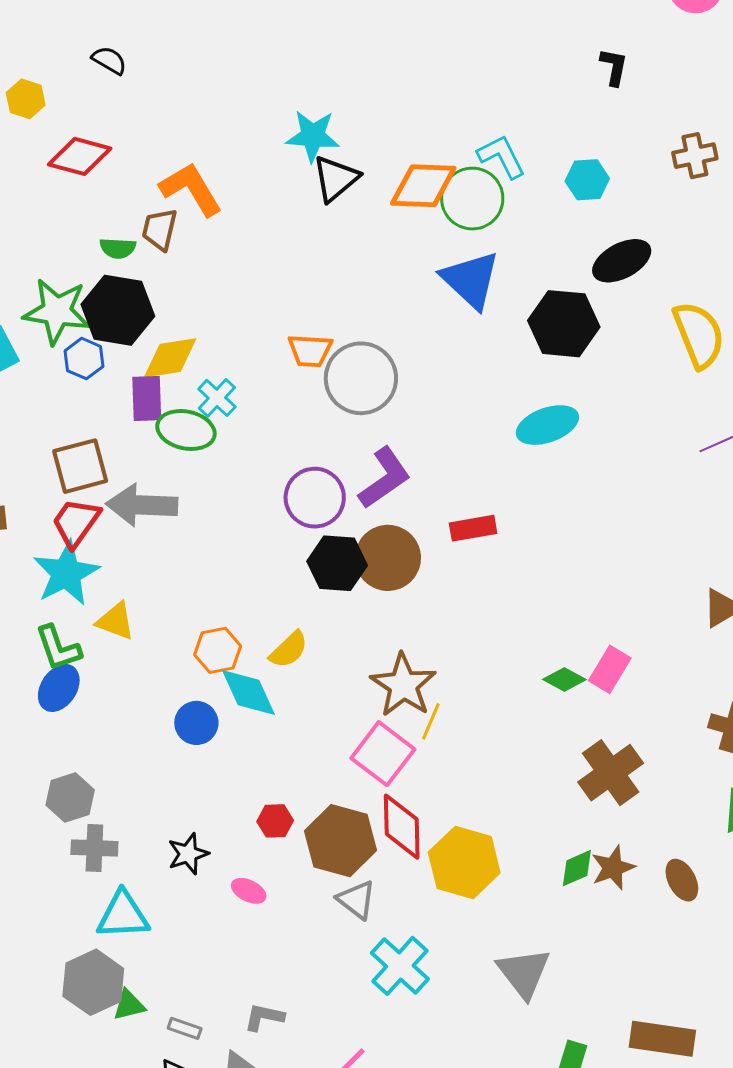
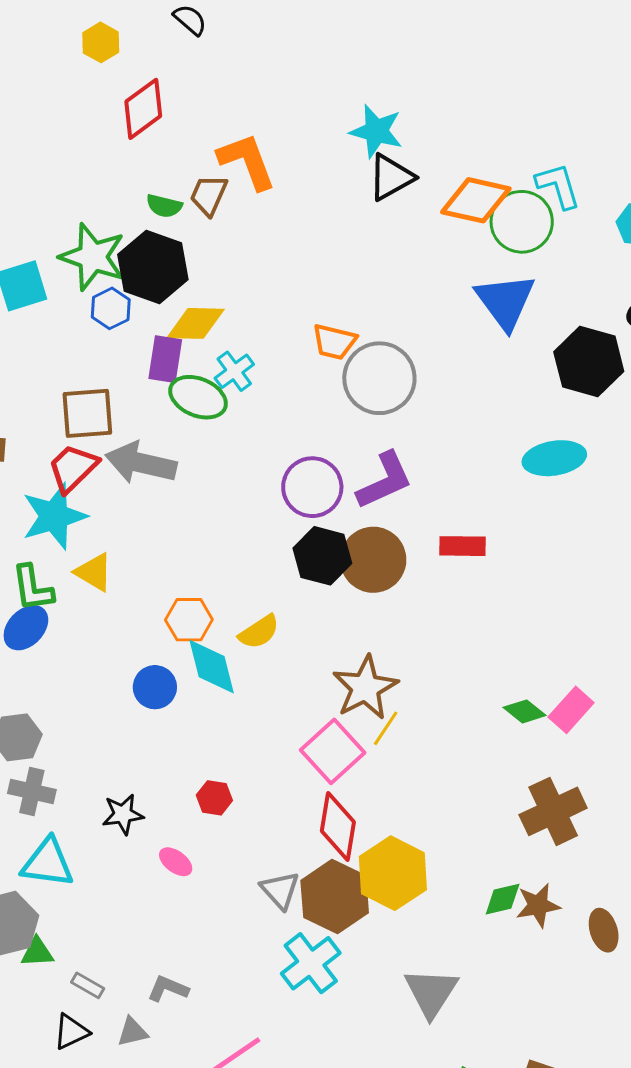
red diamond: (80, 156) -> (143, 109), turned -62
brown hexagon: (341, 841) -> (335, 897), moved

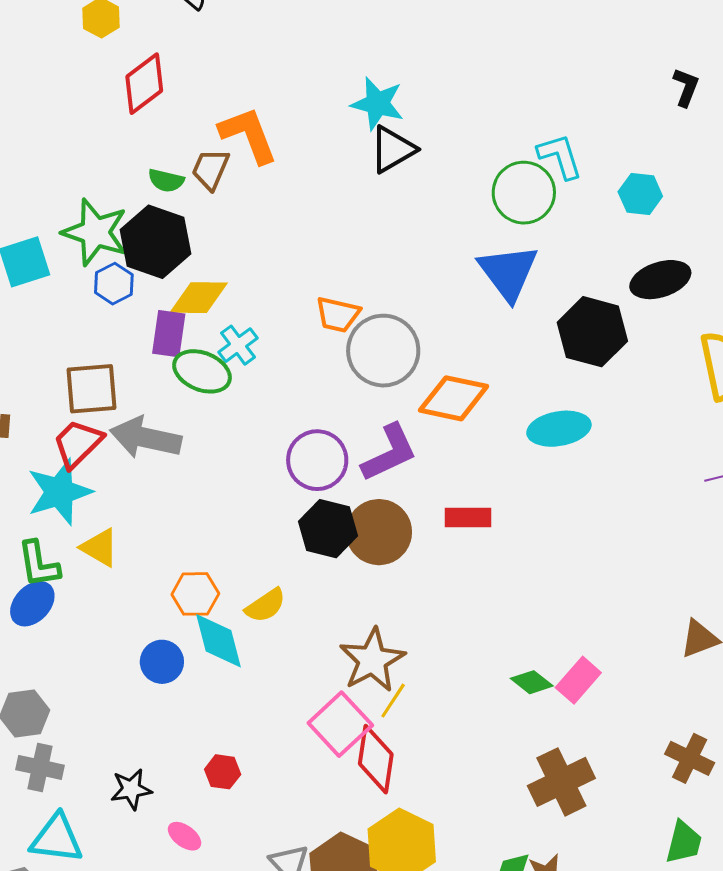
orange diamond: (476, 200) -> (454, 398), moved
red diamond: (338, 826) -> (376, 759), moved

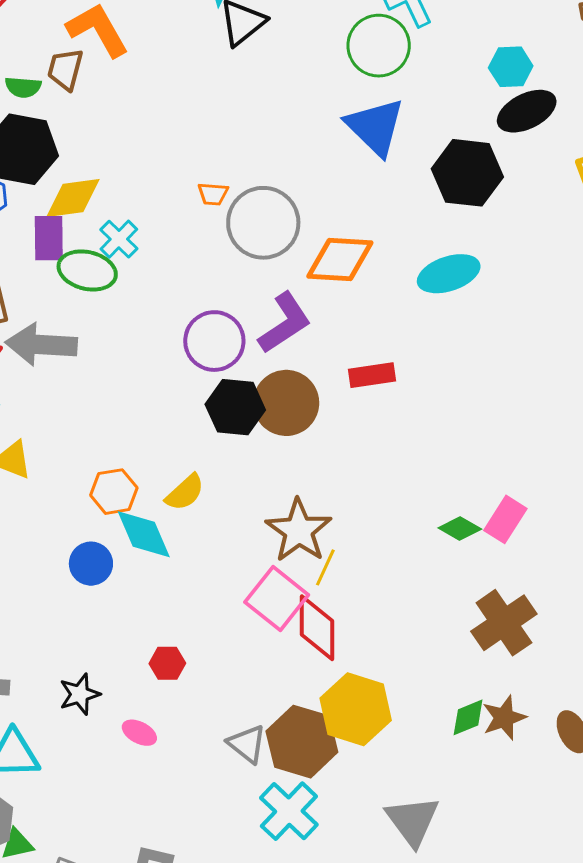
cyan hexagon: (640, 194) -> (511, 67), moved
orange trapezoid: (338, 315) -> (213, 194), size x0.7

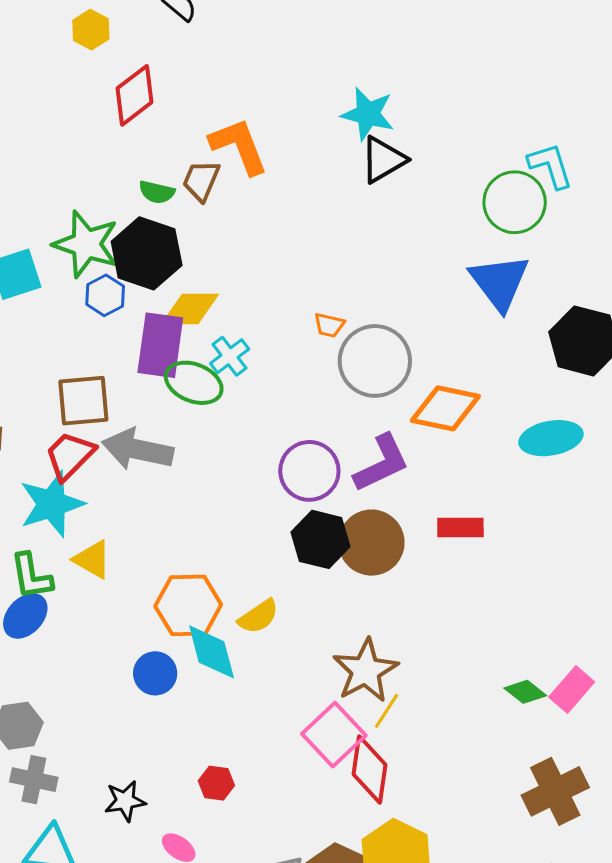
purple rectangle: (49, 238) -> (160, 345), size x1.4
orange hexagon: (114, 492) -> (188, 605), size x1.4

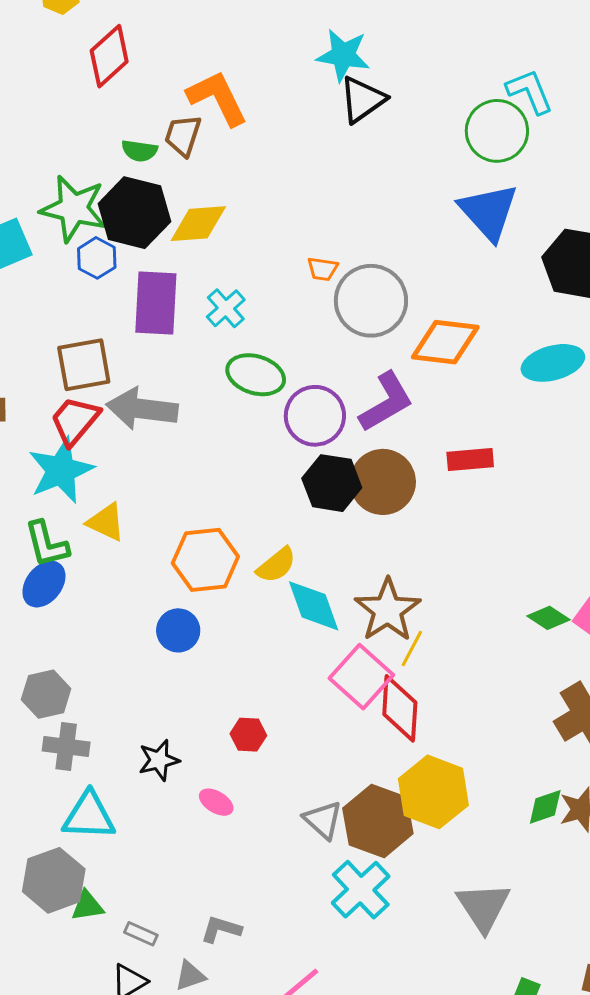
yellow diamond: (190, 309) -> (198, 224), moved
green ellipse: (194, 383) -> (256, 375), moved
cyan diamond: (212, 652) -> (314, 606), moved

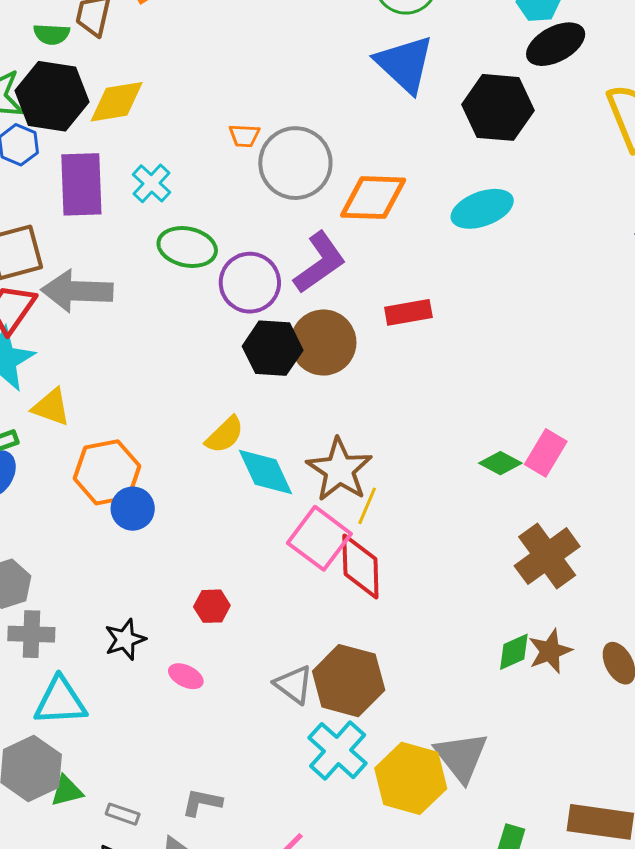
orange hexagon: (205, 560) -> (107, 472), moved
yellow hexagon: (433, 792) -> (411, 778), moved

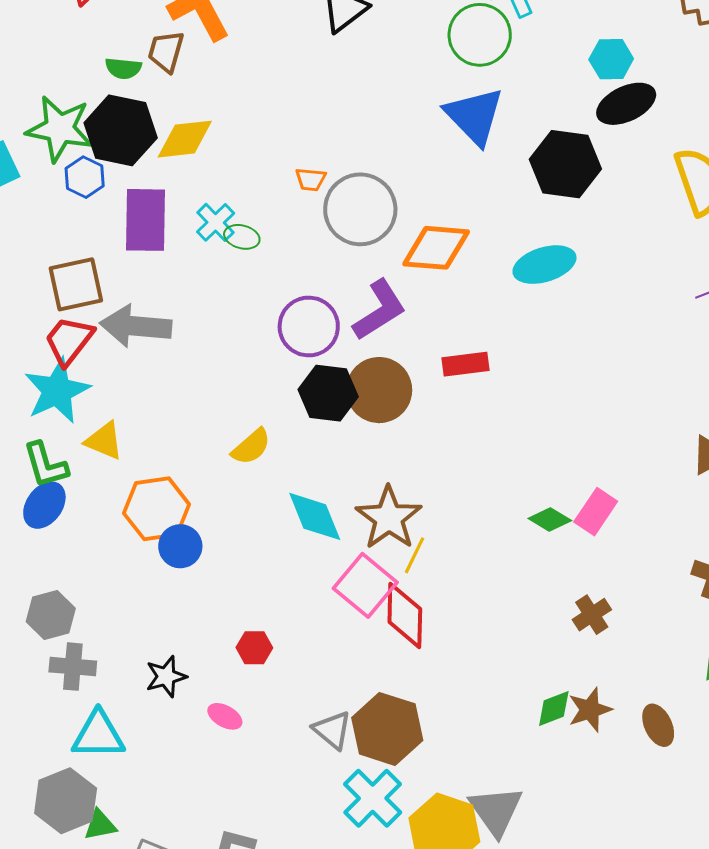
green ellipse: (187, 247) -> (242, 237), moved, size x0.6
yellow semicircle: (225, 435) -> (251, 447), moved
brown cross: (547, 556) -> (592, 615), size x0.6

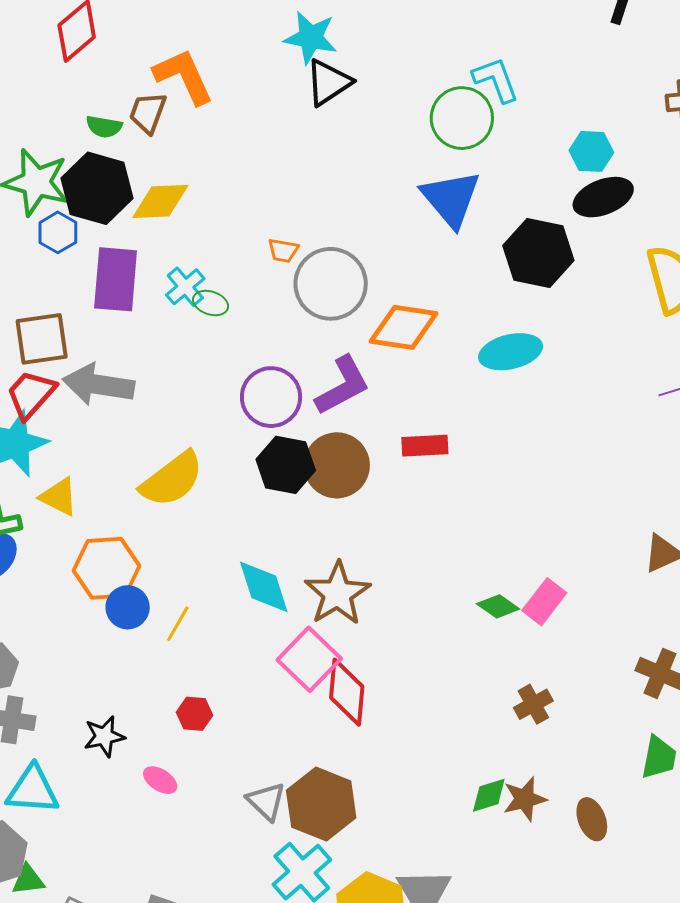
yellow semicircle: (251, 447) -> (172, 479), moved, size x1.6
yellow line: (415, 555) -> (178, 624), moved

